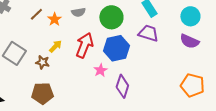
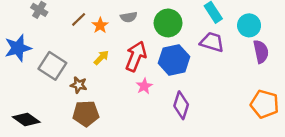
cyan circle: (190, 16) -> (249, 25), moved
purple semicircle: (189, 41) -> (261, 52), turned -126
brown star: (42, 62) -> (79, 85), moved
pink star: (100, 70) -> (144, 86), moved

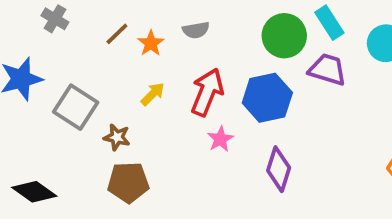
green circle: (168, 23) -> (284, 36), moved

